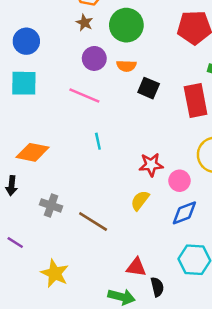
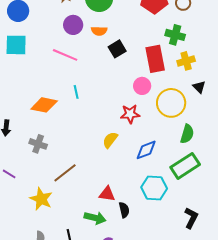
black square: (149, 88) -> (117, 49), turned 36
orange diamond: (33, 152) -> (44, 105), moved
red star: (151, 165) -> (130, 114), moved
pink circle: (179, 181) -> (142, 86), moved
brown line: (93, 221) -> (65, 173), moved, turned -70

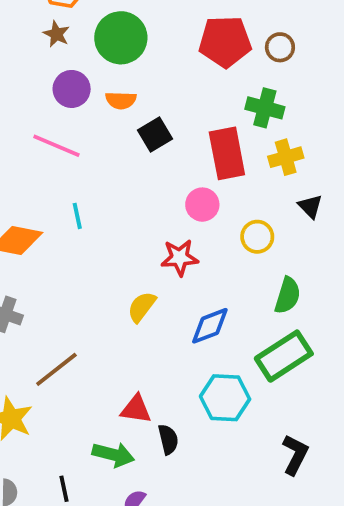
yellow circle: (171, 103) -> (257, 237), size x0.6

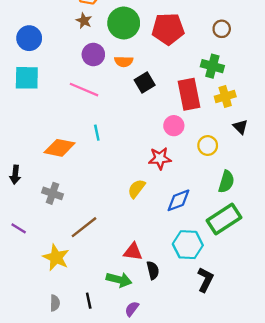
red pentagon: (225, 42) -> (168, 29), moved
black L-shape: (295, 455) -> (205, 280), moved

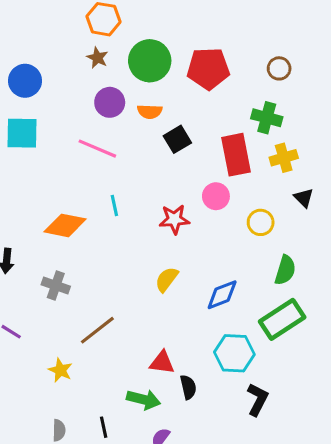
red star: (160, 158) -> (174, 219), moved
yellow star: (56, 258) -> (60, 370), size x0.7

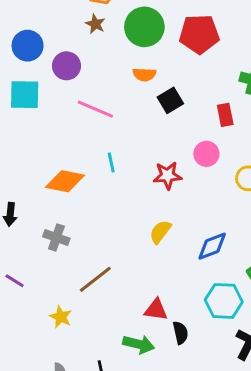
purple circle: (110, 102) -> (66, 66), moved
red rectangle: (236, 155) -> (225, 115), size x0.6

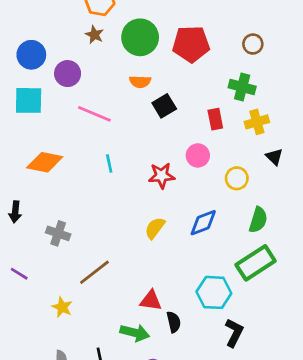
orange diamond: (65, 181) -> (45, 162), moved
blue diamond: (212, 246) -> (203, 223), moved

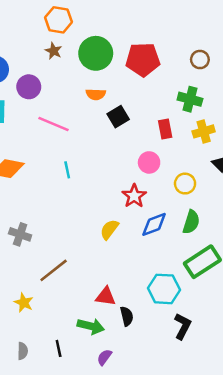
red star: (162, 176) -> (134, 196), moved, turned -30
green semicircle: (258, 220) -> (191, 222), moved

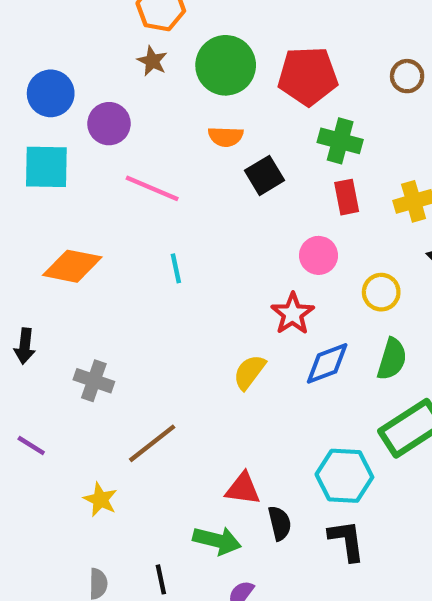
green cross: (190, 99) -> (340, 141), moved
black L-shape: (183, 326) -> (347, 541), moved, turned -35

